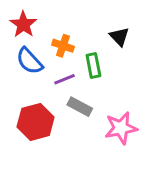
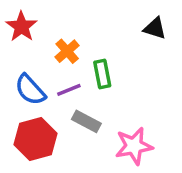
black triangle: (119, 37) -> (155, 28), moved, turned -30
orange cross: (63, 46) -> (67, 51), turned 30
blue semicircle: (29, 61) -> (30, 90), moved

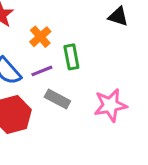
pink star: (134, 146) -> (110, 105), moved

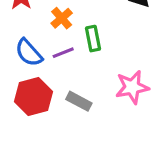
gray rectangle: (57, 99) -> (79, 101), moved

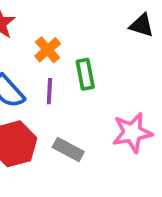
purple line: (63, 53) -> (49, 91), turned -65

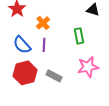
green rectangle: (85, 74) -> (79, 36), moved

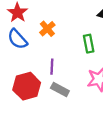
blue semicircle: (22, 45) -> (17, 39), moved
purple line: (44, 45) -> (52, 67), moved

